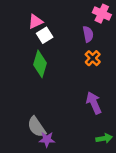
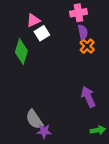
pink cross: (102, 14) -> (79, 13), moved, turned -35
orange cross: (93, 58) -> (87, 46), moved
green diamond: (40, 64) -> (21, 52), moved

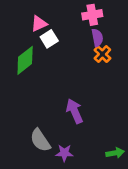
green diamond: (21, 52) -> (25, 60), turned 35
purple arrow: (88, 97) -> (75, 111), moved
purple star: (44, 131) -> (64, 153), moved

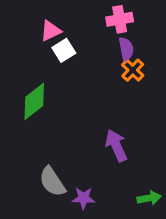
green diamond: (25, 60) -> (34, 101), moved
purple arrow: (75, 111) -> (116, 146), moved

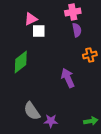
white square: (64, 50) -> (39, 31), turned 32
orange cross: (133, 70) -> (90, 55), moved, turned 32
purple arrow: (116, 146) -> (68, 78), moved

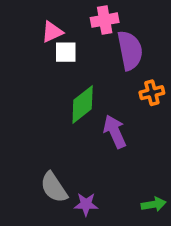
pink cross: (73, 12) -> (105, 20), moved
purple semicircle: (77, 30) -> (130, 50), size x1.6
green diamond: (21, 62) -> (83, 105), moved

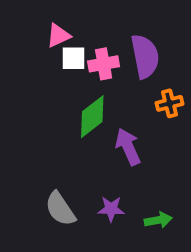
pink cross: (105, 20) -> (104, 64), moved
purple star: (86, 204) -> (111, 209), moved
green arrow: (154, 204) -> (158, 220), moved

